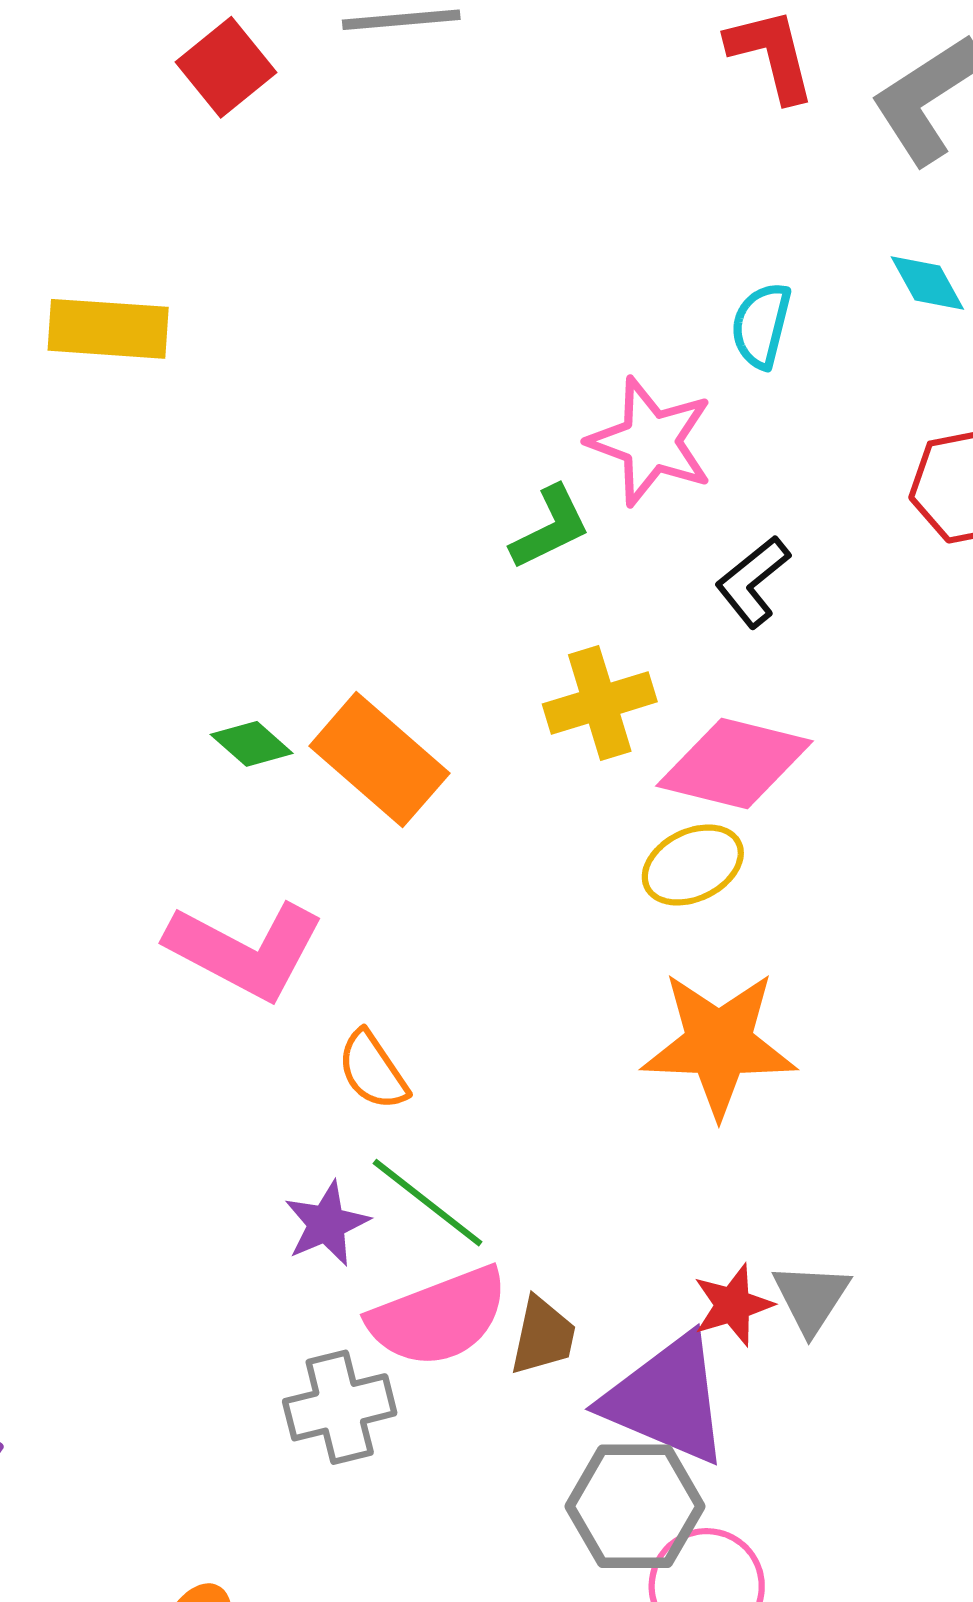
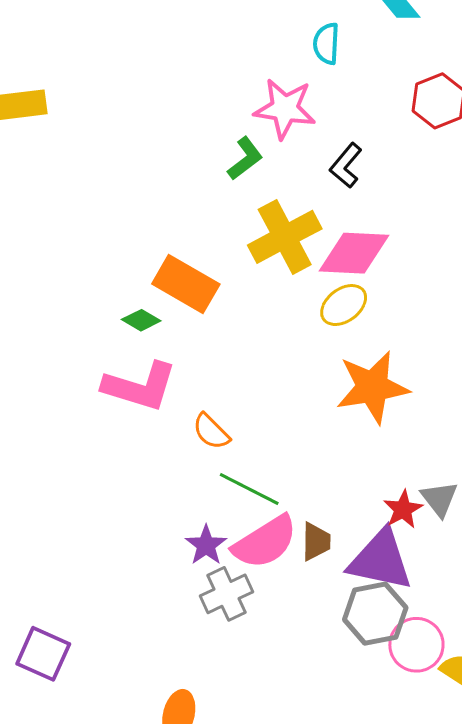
yellow cross: (600, 703) -> (285, 237), size x1.4
green diamond: (252, 744) -> (141, 320), moved
purple star: (327, 1224) -> (206, 545), moved

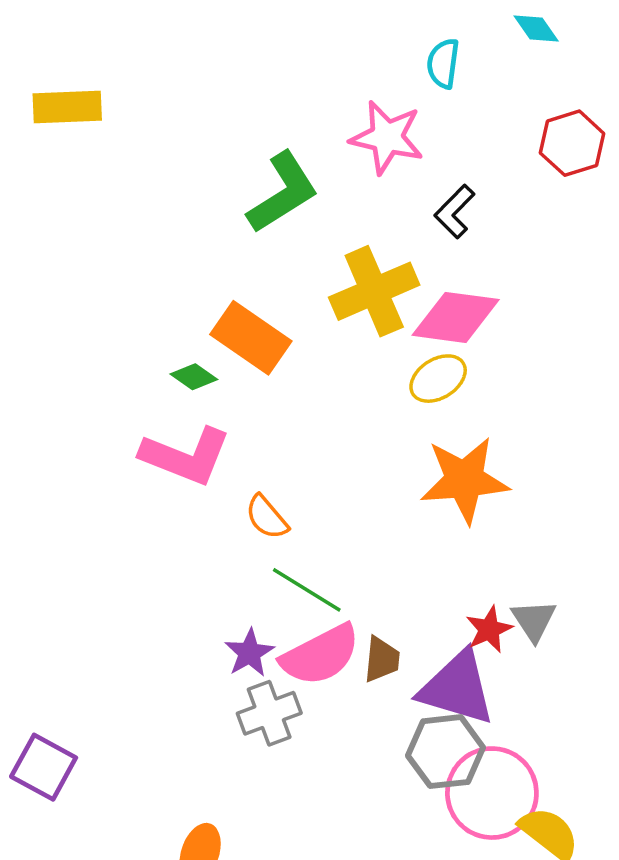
green L-shape: (245, 159) -> (283, 193), moved, size x1.6
pink circle: (416, 645) -> (492, 793), size x1.4

